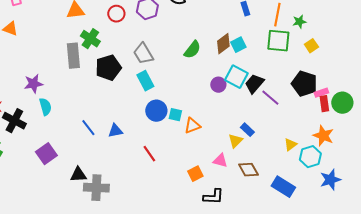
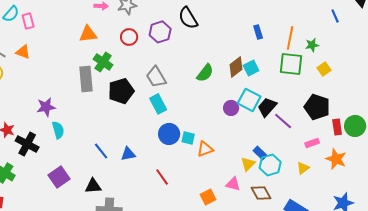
pink rectangle: (321, 93) -> (312, 143), moved
cyan hexagon: (310, 157) -> (270, 165), moved
black triangle: (78, 175) -> (93, 186), moved

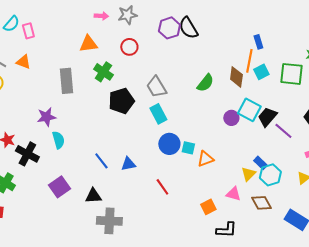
purple hexagon: (160, 32) -> (169, 28), moved
orange line: (290, 38) -> (249, 61), moved
brown diamond: (236, 67) -> (236, 77), turned -45
cyan square: (251, 68) -> (261, 72), moved
gray rectangle: (86, 79) -> (66, 81), moved

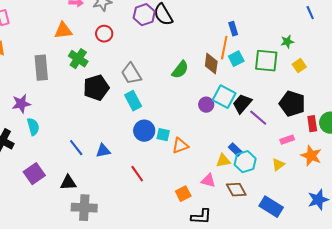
yellow triangle: (248, 174) -> (223, 161), turned 35

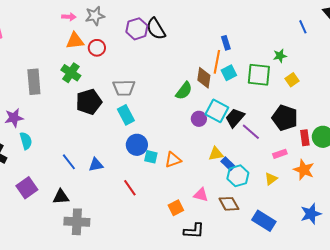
orange triangle: (63, 31) -> (75, 41), moved
green semicircle: (180, 70) -> (184, 91), moved
gray trapezoid: (131, 74) -> (124, 88), turned -60
cyan square: (163, 135) -> (151, 157), moved
yellow triangle: (223, 161) -> (216, 154), moved

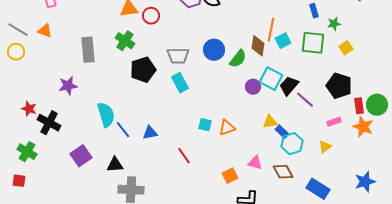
blue rectangle: (226, 43) -> (314, 11), moved
cyan semicircle: (26, 141) -> (106, 115), moved, size x1.4
blue circle: (137, 145) -> (214, 50), moved
orange star: (304, 170) -> (363, 127), moved

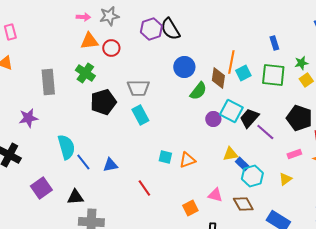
green star: (334, 24) -> (301, 63), moved
blue circle: (214, 50) -> (184, 67), moved

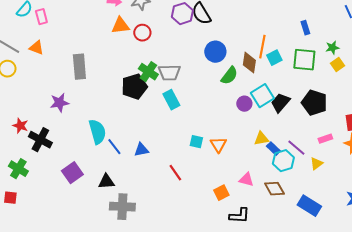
green cross: (85, 73) -> (148, 72), moved
cyan square: (231, 111) -> (262, 96), turned 30
black pentagon: (299, 118) -> (314, 103), moved
purple line: (265, 132) -> (296, 148), moved
orange triangle: (187, 160) -> (218, 145), turned -42

